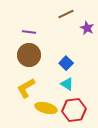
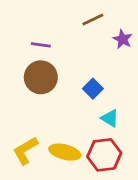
cyan triangle: (67, 84) -> (110, 118), moved
yellow L-shape: (26, 88) -> (25, 151), moved

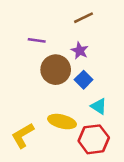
purple star: (123, 39) -> (80, 51), moved
brown circle: (41, 77) -> (56, 70), moved
yellow ellipse: (65, 152) -> (62, 122), moved

